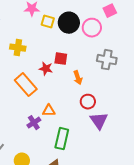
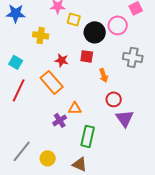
black circle: (69, 23) -> (95, 32), moved
yellow cross: (18, 48) -> (41, 35), moved
red star: (46, 69) -> (62, 60), moved

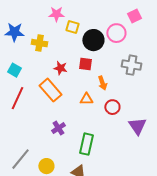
blue star: (16, 13) -> (14, 32), moved
orange triangle: (75, 108) -> (86, 99), moved
purple triangle: (125, 118) -> (137, 126), moved

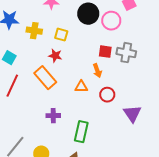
yellow square: (72, 27) -> (61, 35), moved
black circle: (93, 40) -> (88, 14), moved
red square: (85, 64) -> (105, 52), moved
purple cross: (58, 128) -> (53, 116), turned 32

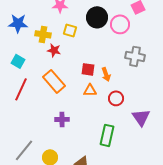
yellow square: (61, 35) -> (70, 30), moved
red square: (105, 52) -> (88, 69), moved
red star: (55, 56) -> (54, 50), moved
green rectangle: (81, 132) -> (107, 135), moved

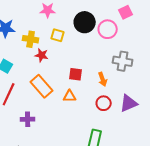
orange arrow: (106, 74) -> (103, 79), moved
orange triangle: (90, 90) -> (70, 96), moved
purple triangle: (141, 117) -> (129, 103), moved, turned 42
purple cross: (62, 119) -> (28, 119), moved

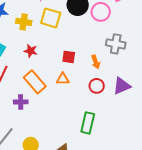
yellow square: (58, 35) -> (51, 18), size x1.5
red star: (42, 55) -> (31, 51), moved
orange rectangle: (42, 86) -> (35, 82), moved

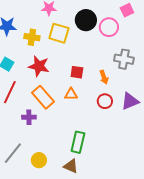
red star: (31, 51) -> (39, 66), size x1.5
green rectangle: (88, 123) -> (78, 142), moved

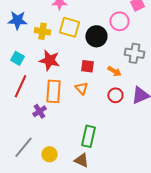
black circle: (86, 20) -> (96, 36), moved
orange arrow: (104, 77) -> (114, 71), turned -40
orange triangle: (71, 94) -> (81, 88), turned 48
orange rectangle: (43, 97) -> (53, 91), turned 45
purple cross: (29, 117) -> (39, 111), turned -32

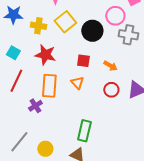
yellow square: (69, 27) -> (65, 22), turned 35
gray cross: (134, 53) -> (128, 35), moved

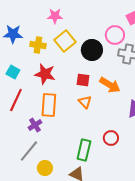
orange arrow: (110, 66) -> (110, 85), size x1.5
orange triangle: (77, 83) -> (85, 102), moved
red circle: (111, 90) -> (111, 138), moved
gray line: (19, 142) -> (29, 151), moved

